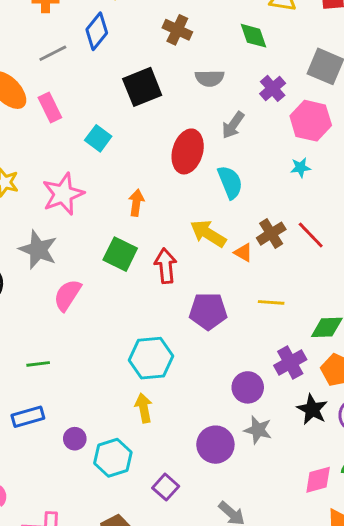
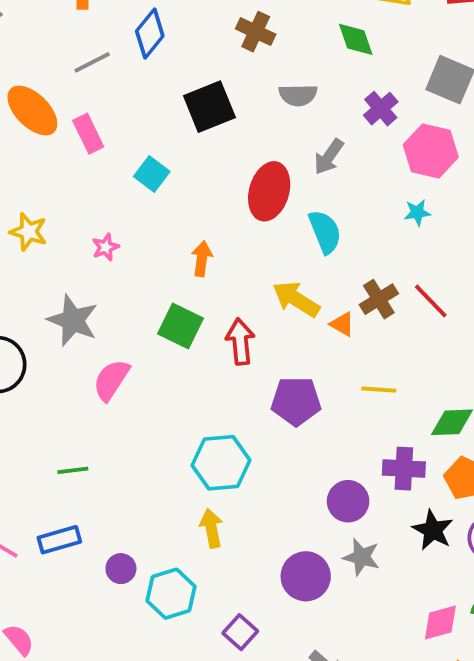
pink star: (63, 194) -> (106, 247), size x0.5
purple cross: (290, 362) -> (404, 469), turned 32

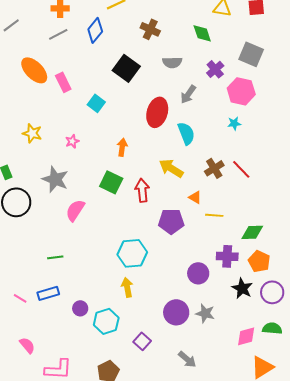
gray line: (92, 62) -> (58, 34), moved
black square: (209, 107) -> (126, 68), turned -32
orange triangle: (342, 324) -> (195, 197), moved
gray star: (362, 557) -> (205, 313), moved

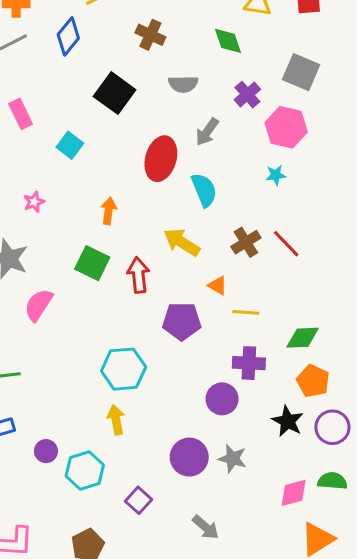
purple cross: (227, 256) -> (249, 363), moved

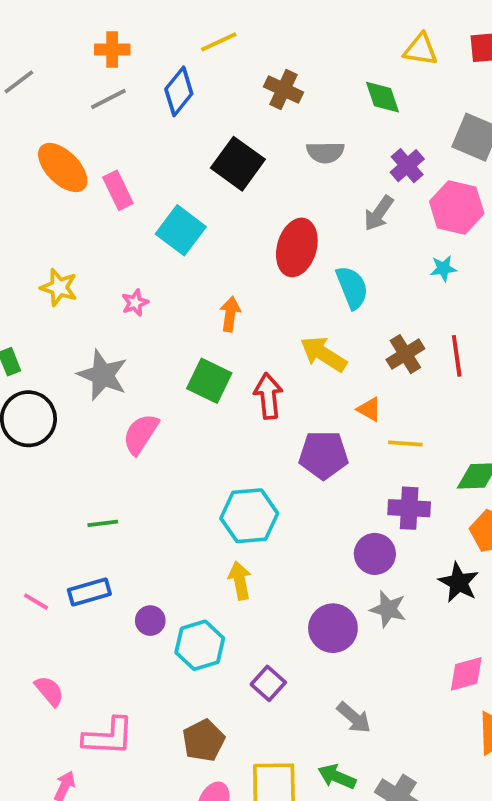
gray arrow: (207, 132) -> (379, 213), moved
cyan square: (70, 145) -> (181, 230), size x1.4
red line: (286, 244) -> (457, 356), turned 36
gray star: (232, 459) -> (388, 609), moved

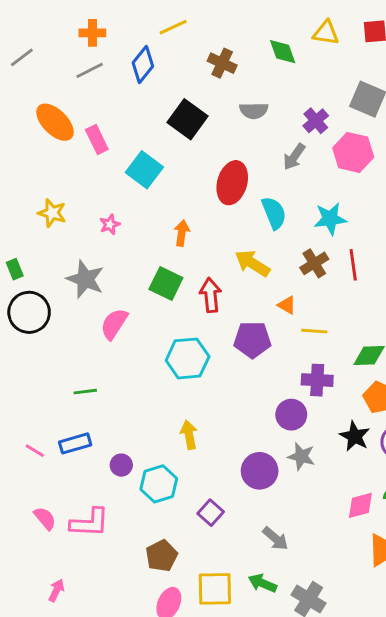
green diamond: (382, 97) -> (283, 52), moved
cyan star: (443, 268) -> (330, 219), moved, size x1.6
cyan hexagon: (249, 516) -> (188, 358), moved
pink L-shape: (108, 737) -> (90, 523), moved

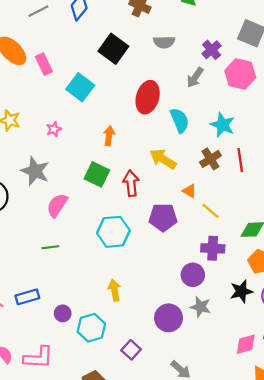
cyan star: (330, 219) -> (223, 125), turned 30
yellow line: (314, 331) -> (210, 211), turned 36
green line: (85, 392) -> (51, 247), moved
black star: (355, 436) -> (241, 291), turned 30

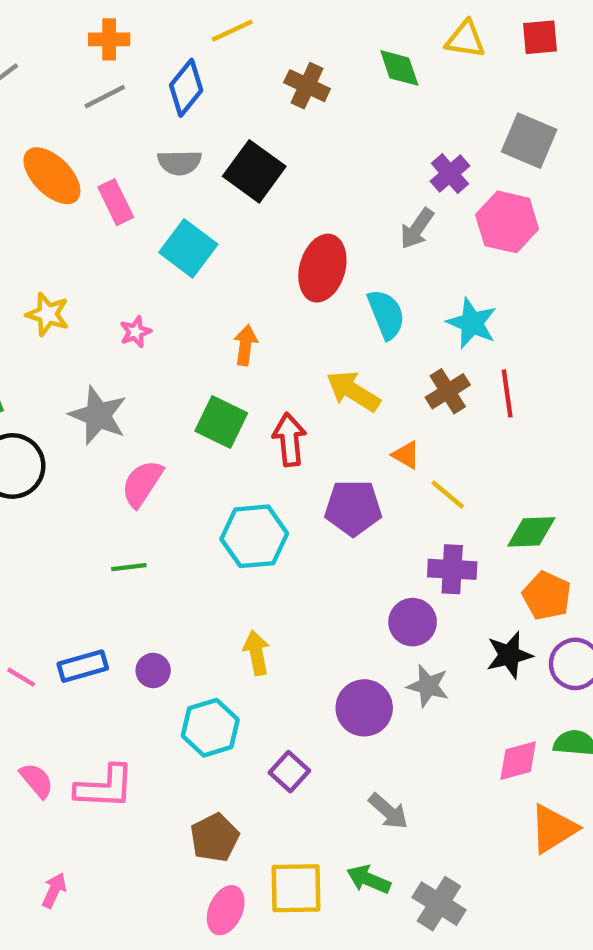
gray semicircle: (164, 42) -> (179, 163), moved
purple circle: (63, 313) -> (153, 670), moved

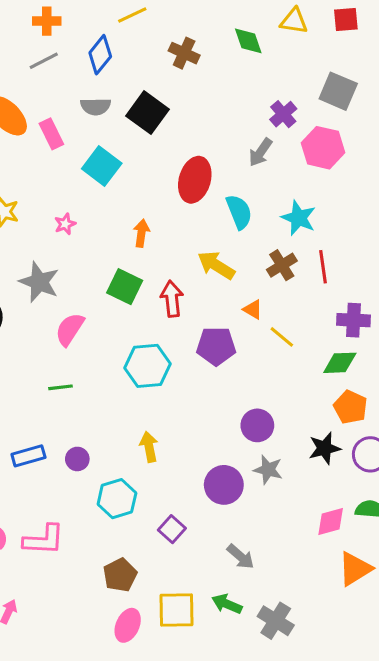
purple cross: (452, 569) -> (353, 320), moved

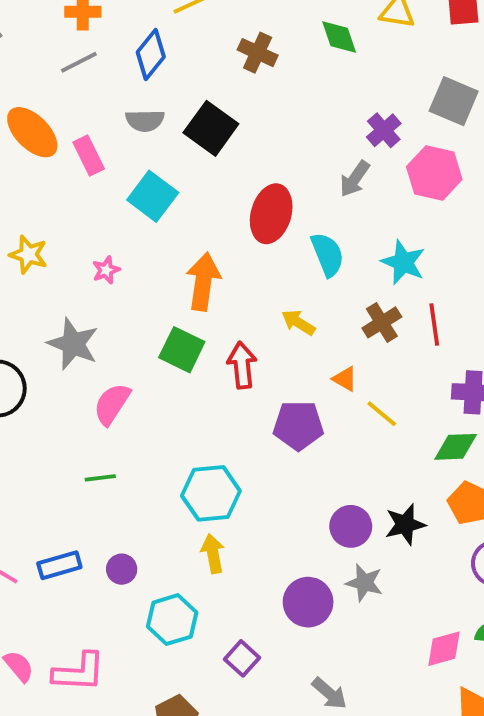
orange arrow: (141, 233) -> (203, 282), size x1.6
yellow arrow: (216, 265) -> (298, 322), size x0.7
cyan hexagon: (147, 366) -> (211, 493), moved
black star: (324, 448) -> (405, 524), moved

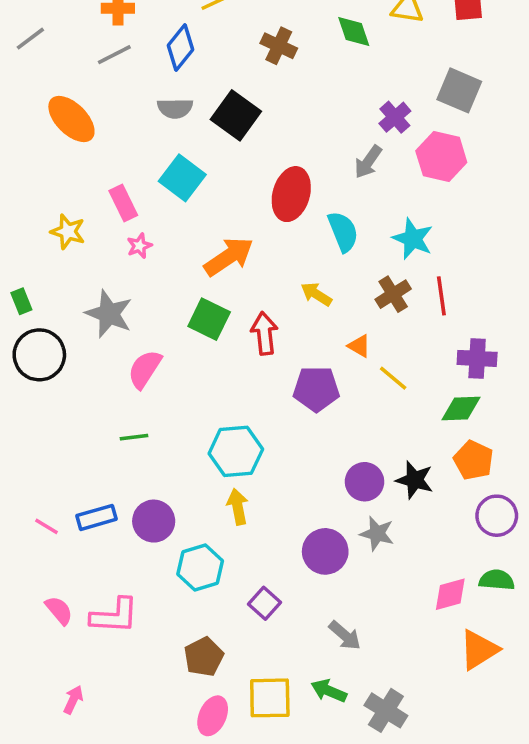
pink rectangle: (89, 155) -> (123, 203), moved
orange arrow: (203, 282) -> (229, 257), turned 48
black star: (405, 524) -> (415, 480), turned 30
purple circle: (122, 569) -> (154, 521), size x1.5

